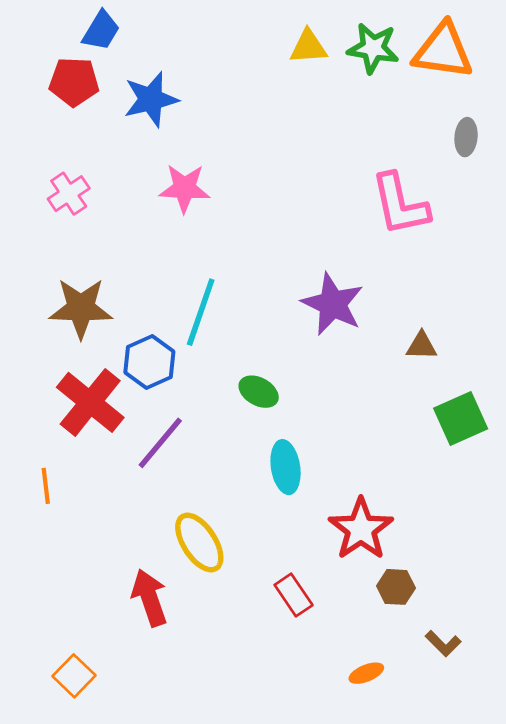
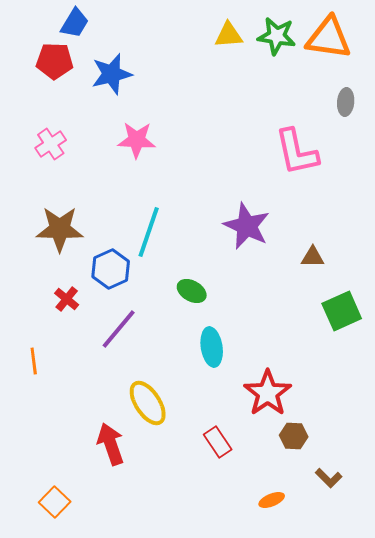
red cross: (90, 402) -> (67, 299), size x0.5

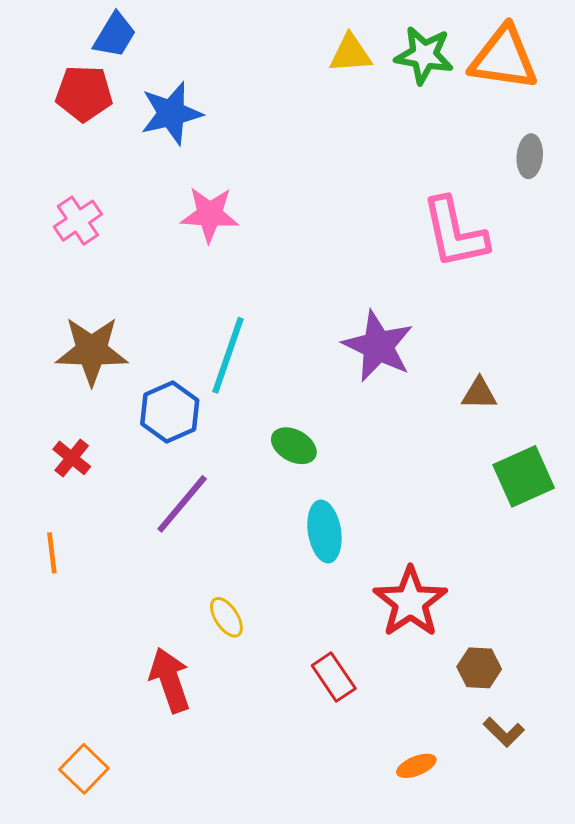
red cross: (67, 299) -> (72, 458), moved
yellow ellipse: (148, 403) -> (226, 617), size x0.6
brown hexagon: (294, 436) -> (479, 668), moved

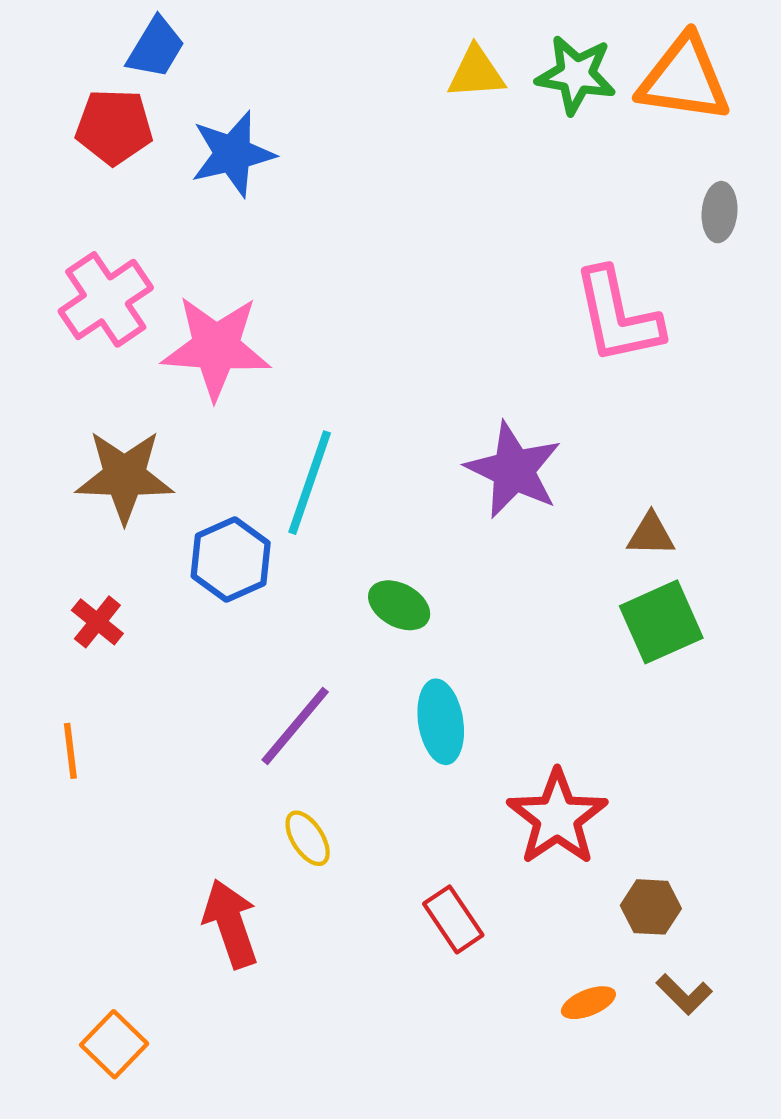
pink star: (210, 214) -> (216, 347), moved, size x1.4
pink cross: (78, 221) -> (106, 299), size x1.4
green square: (524, 476) -> (661, 622), moved
purple line: (182, 504) -> (295, 726), moved
orange ellipse: (416, 766) -> (588, 1003), moved

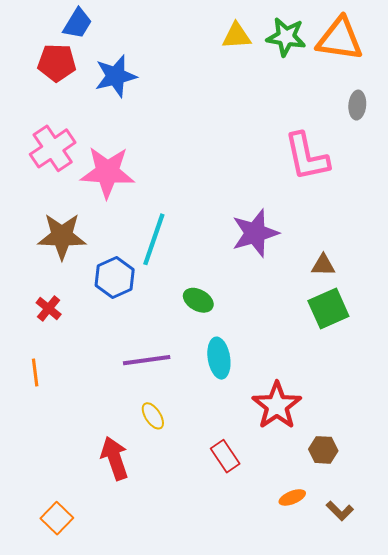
purple star: (514, 470) -> (255, 233), turned 30
purple line: (295, 726) -> (147, 360), turned 42
brown L-shape: (684, 994) -> (340, 511), moved

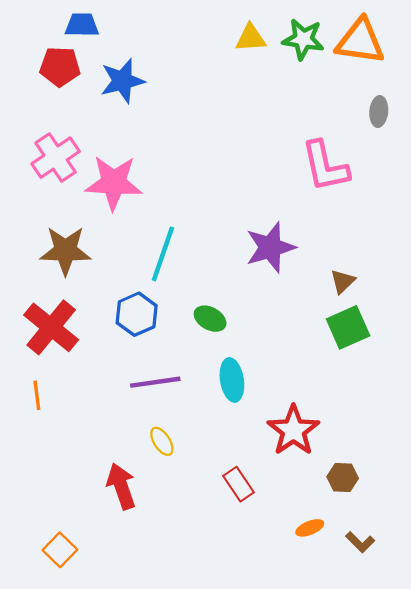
blue trapezoid: (77, 23) -> (82, 25), turned -120
brown triangle: (323, 265) -> (343, 281), turned -45
blue hexagon: (115, 278) -> (137, 314), moved
red cross: (49, 308) -> (51, 327), size x2.0

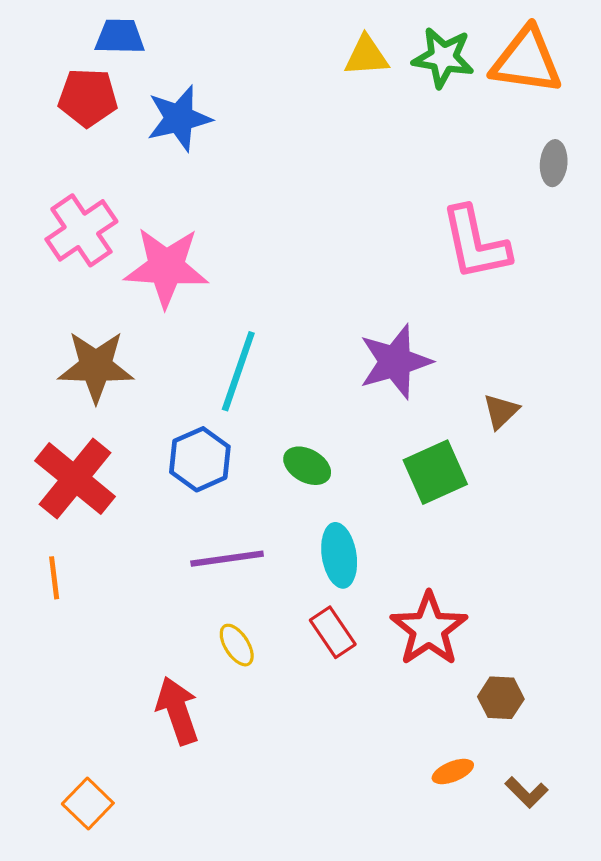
green square: (348, 327) -> (435, 472), moved
red rectangle: (239, 484) -> (333, 632), moved

